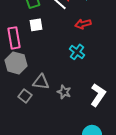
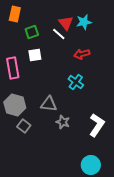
gray hexagon: (16, 63) -> (15, 105), moved
gray triangle: (41, 82) -> (49, 104), moved

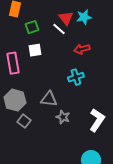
cyan cross: (76, 82) -> (76, 77), turned 35

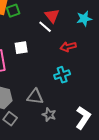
cyan star: (84, 17) -> (84, 19), moved
green square: (32, 27) -> (13, 11), moved

